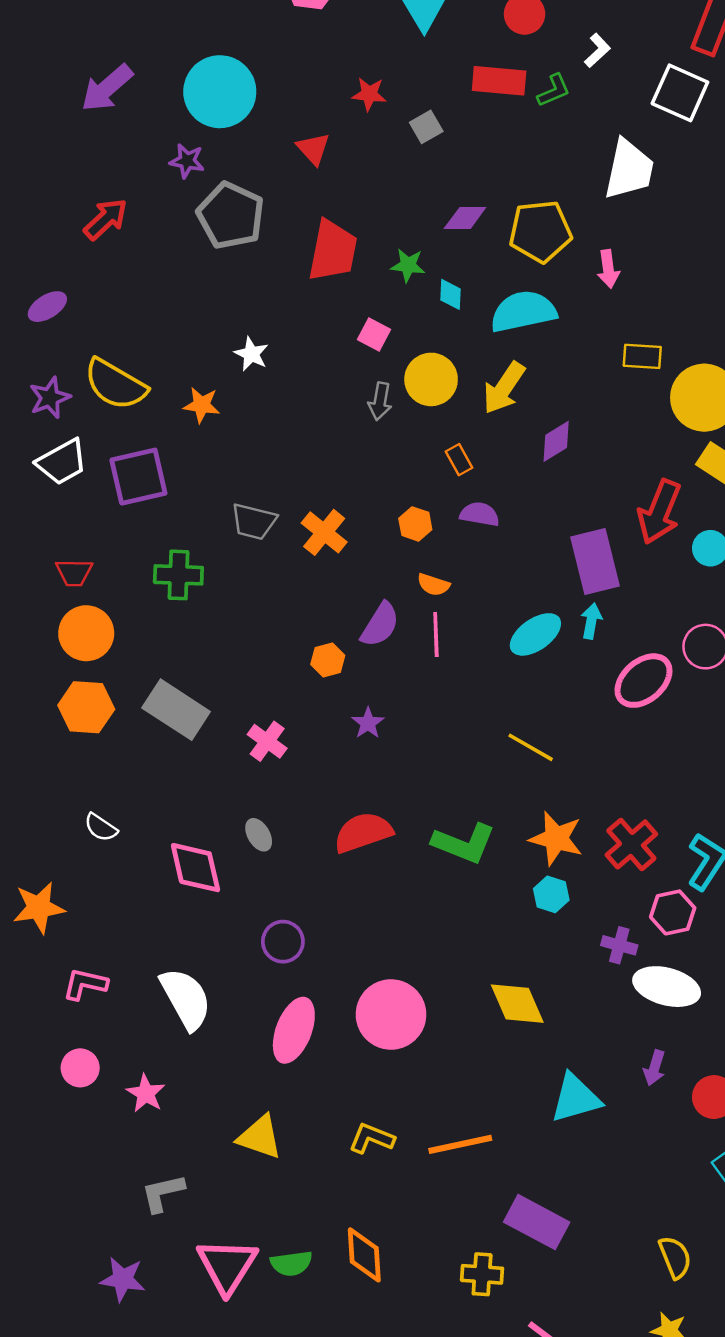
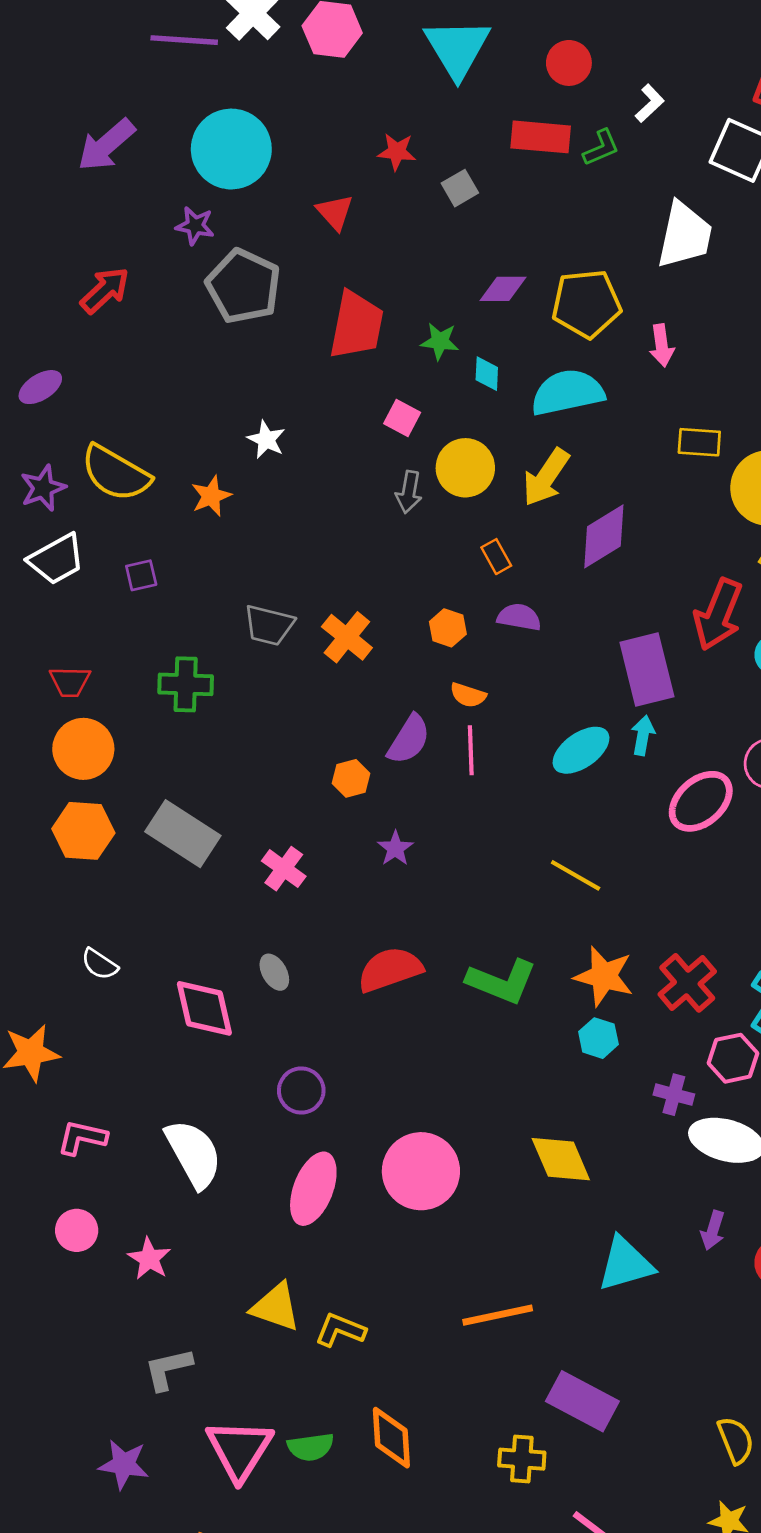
orange star: (202, 405) -> (211, 496), turned -30
purple diamond: (556, 441) -> (604, 536), size x1.4
purple square: (138, 477) -> (141, 575), size x0.5
yellow L-shape: (372, 1138) -> (340, 1330), moved

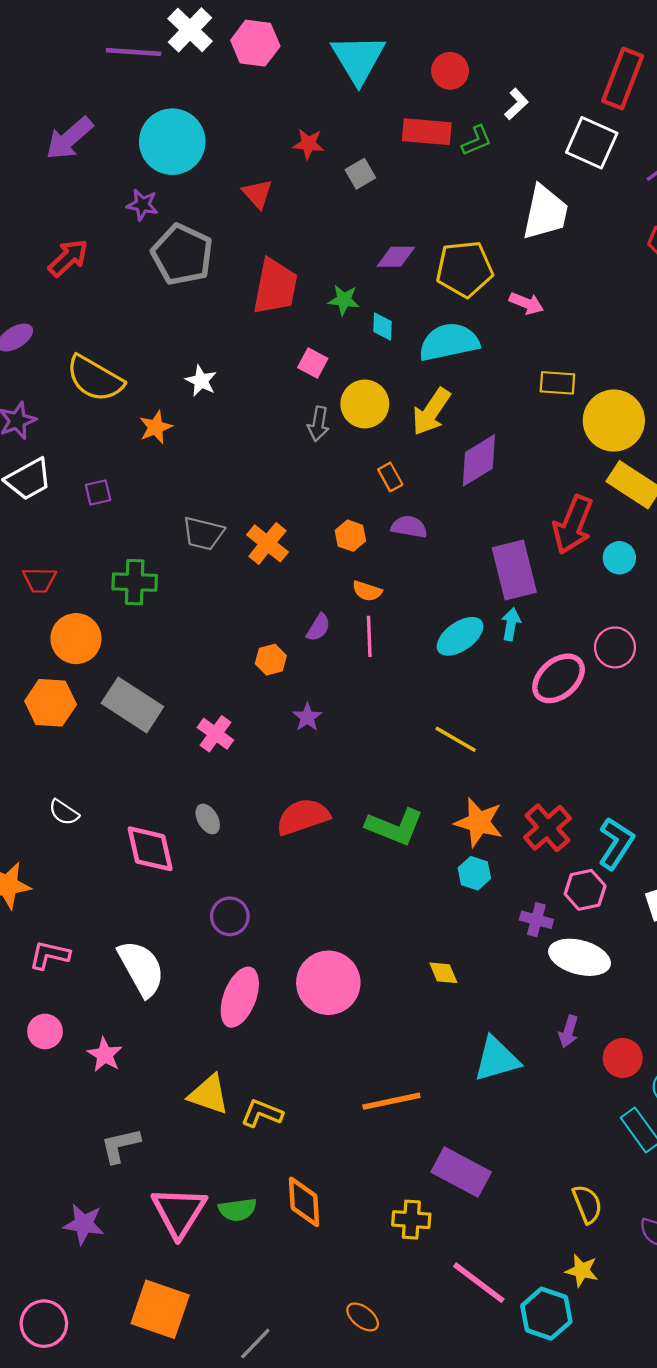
pink arrow: (662, 345) -> (526, 303), turned -60
yellow semicircle: (116, 473) -> (95, 378), moved
purple semicircle: (409, 739) -> (318, 628), size x0.7
orange circle: (83, 749) -> (76, 639), moved
yellow diamond: (561, 1159) -> (443, 973), size x0.6

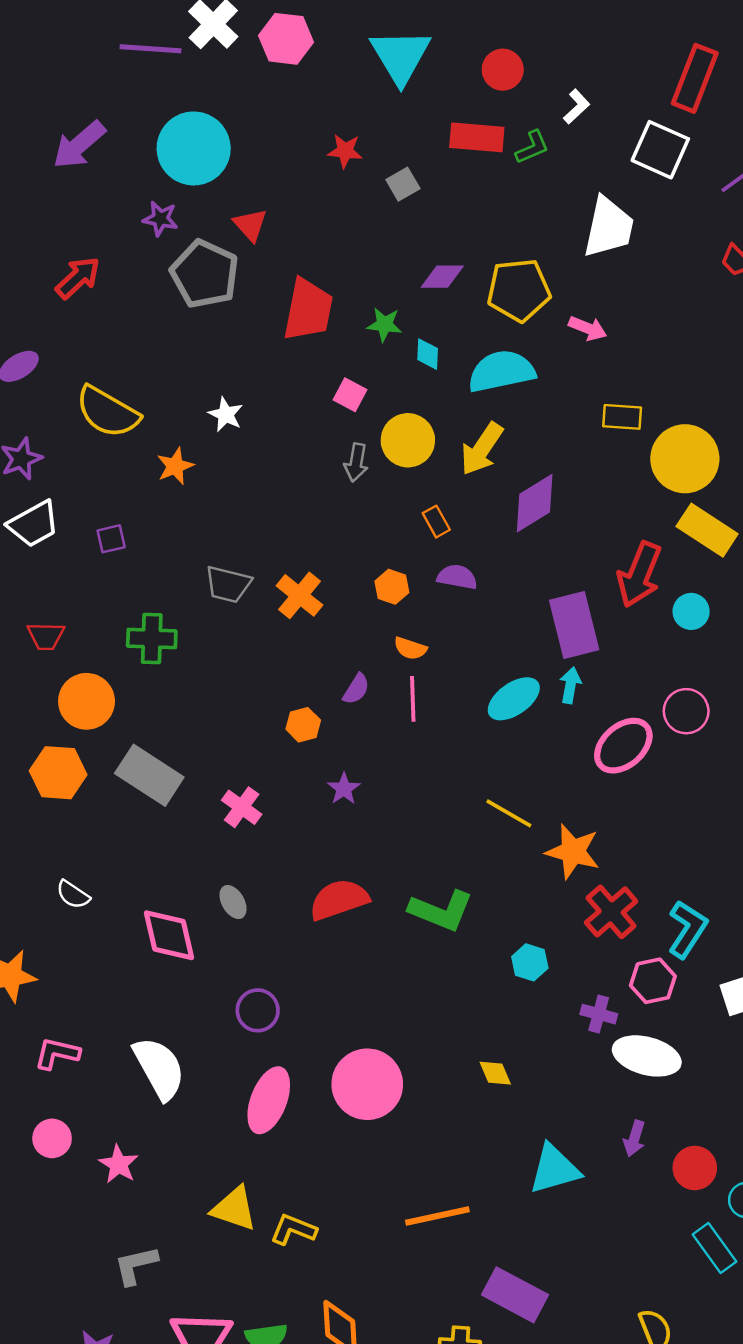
red triangle: (257, 194) -> (250, 225), moved
orange star: (479, 822) -> (573, 852), moved

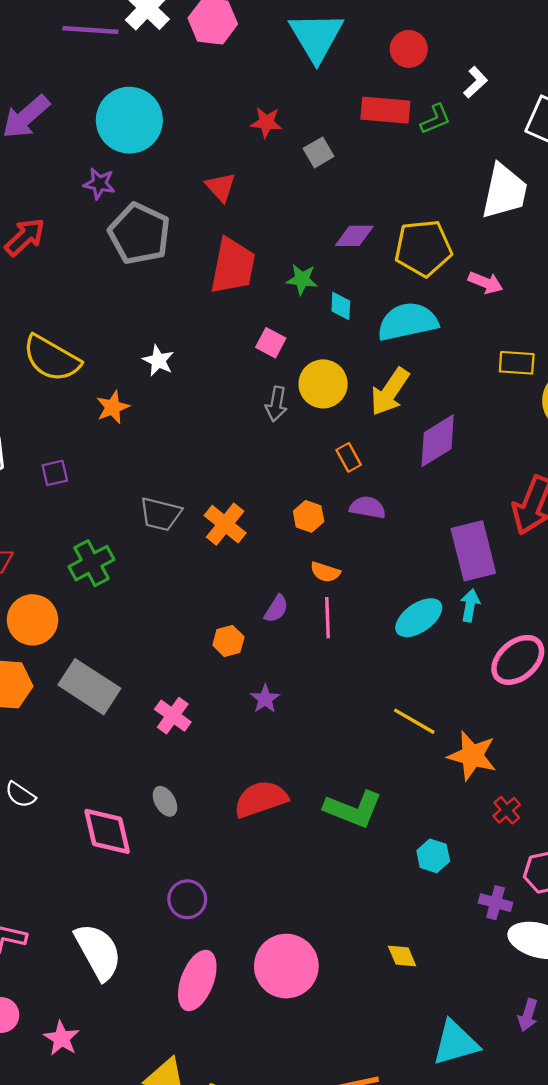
red triangle: (250, 225) -> (221, 187), moved
green cross: (152, 639) -> (92, 563), turned -30
red cross: (611, 912) -> (507, 810), size x0.6

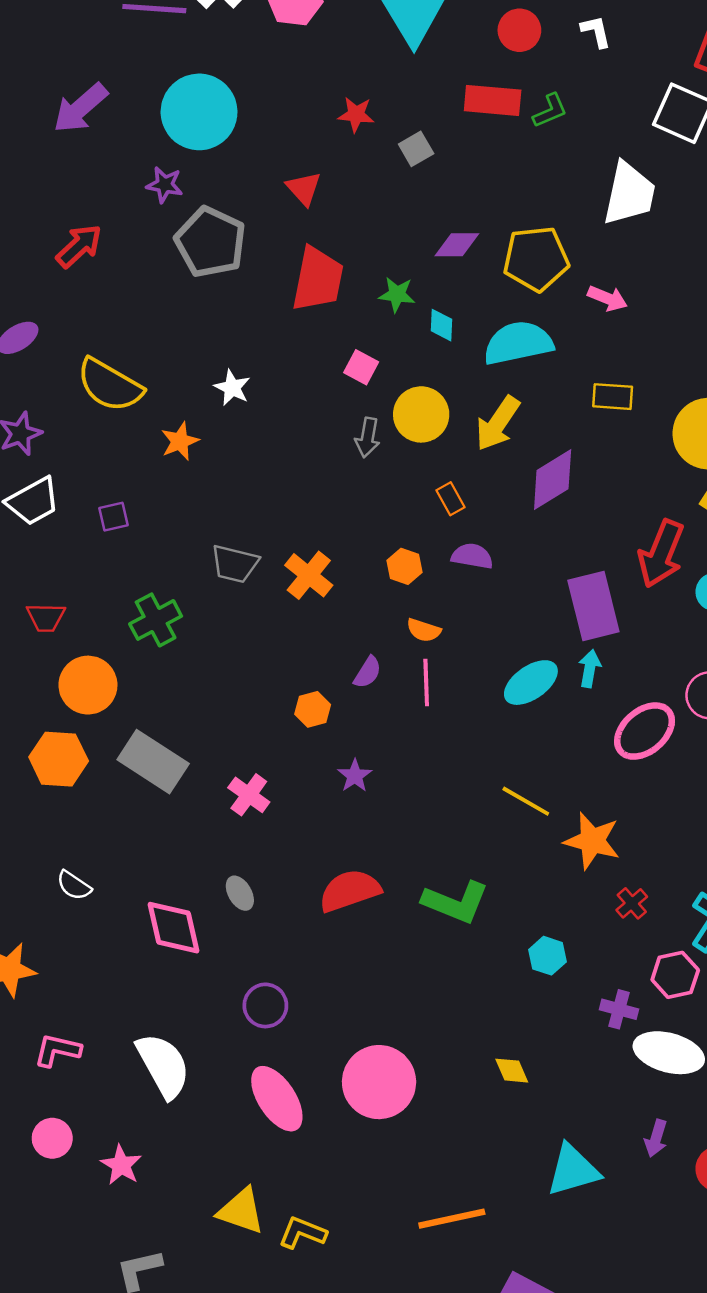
white L-shape: (476, 82) -> (596, 32), moved, turned -60
yellow rectangle: (517, 363) -> (613, 397), moved
pink ellipse: (197, 980) -> (277, 1099), turned -54

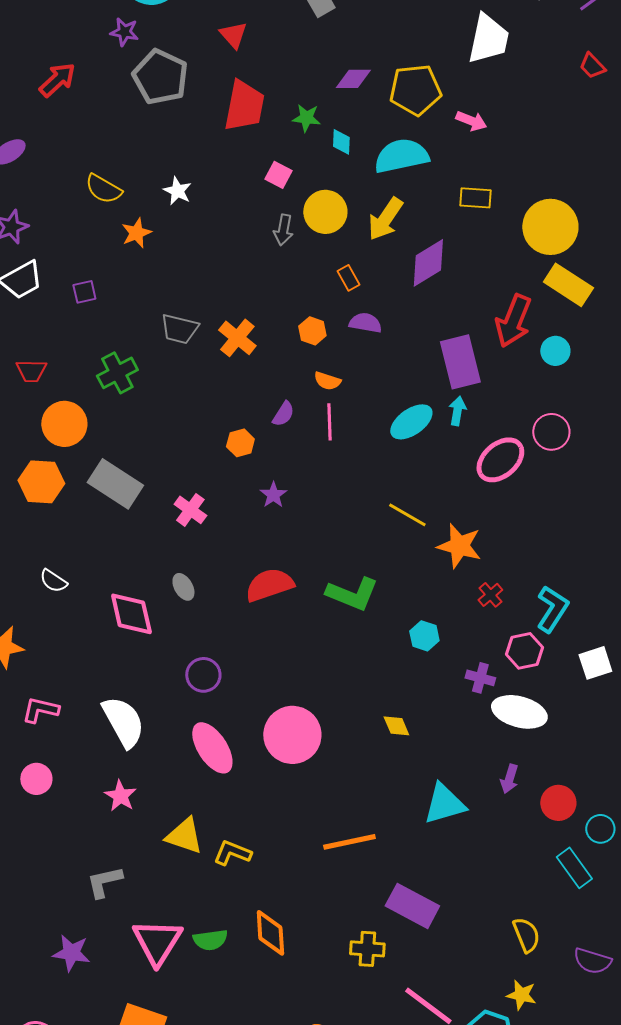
yellow semicircle: (110, 385) -> (103, 189), moved, size x0.7
pink star: (121, 1165) -> (120, 796), moved

